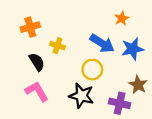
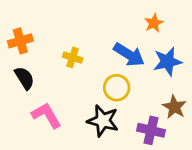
orange cross: (30, 27) -> (20, 41), moved
black semicircle: (37, 62) -> (24, 78), moved

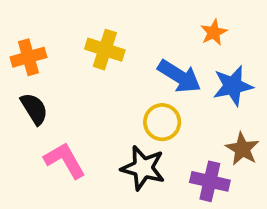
yellow cross: (73, 57) -> (105, 50), moved, size x1.4

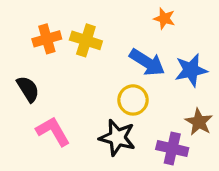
orange star: (214, 32) -> (164, 18), moved, turned -30
orange cross: (28, 57) -> (47, 39), moved

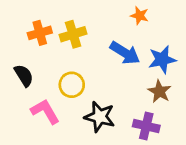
yellow cross: (86, 40) -> (73, 34), turned -35
yellow circle: (133, 100) -> (72, 85), moved
brown star: (199, 122) -> (159, 91), moved

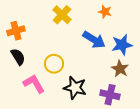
orange cross: (40, 33) -> (16, 31), moved
yellow cross: (73, 34) -> (62, 15), moved, turned -30

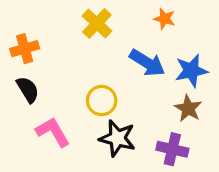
yellow circle: (54, 64) -> (102, 101), moved

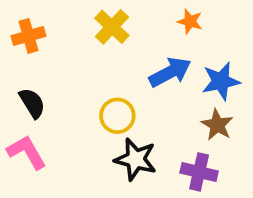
orange cross: (25, 49) -> (29, 36), moved
blue arrow: (147, 63) -> (170, 72), turned -60
pink L-shape: (53, 132) -> (27, 152), moved

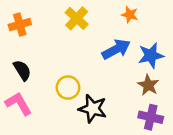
yellow circle: (117, 116) -> (68, 88), moved
purple cross: (199, 172) -> (151, 117), moved

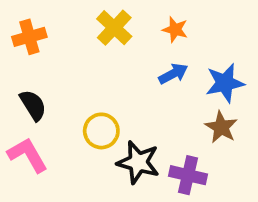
orange star: (130, 15) -> (175, 30), moved
blue arrow: (116, 49) -> (173, 74), size x0.7
purple cross: (151, 117) -> (188, 175), moved

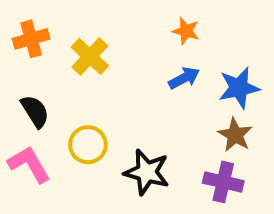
yellow cross: (114, 28) -> (90, 56), moved
yellow circle: (101, 131) -> (88, 145), moved
purple cross: (188, 175) -> (223, 182), moved

